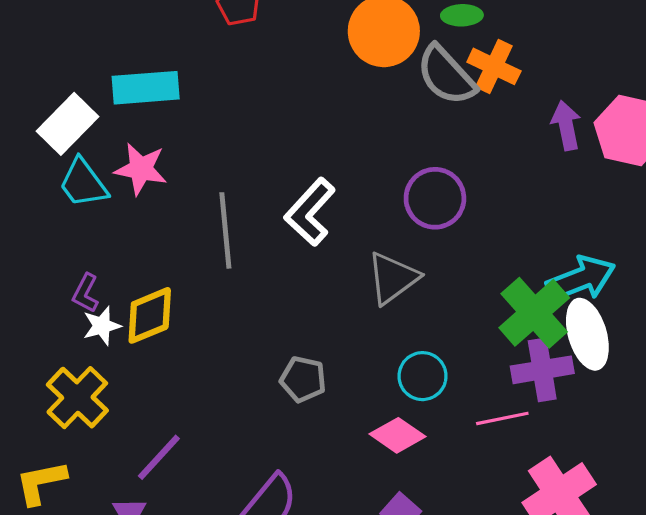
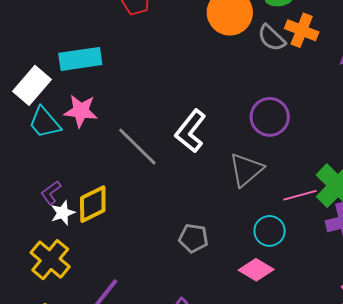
gray semicircle: (446, 75) -> (272, 38), size x0.7
gray line: (225, 230) -> (137, 147), turned -36
purple L-shape: (86, 293) -> (51, 193), turned 30
pink line: (502, 418) -> (300, 195), moved

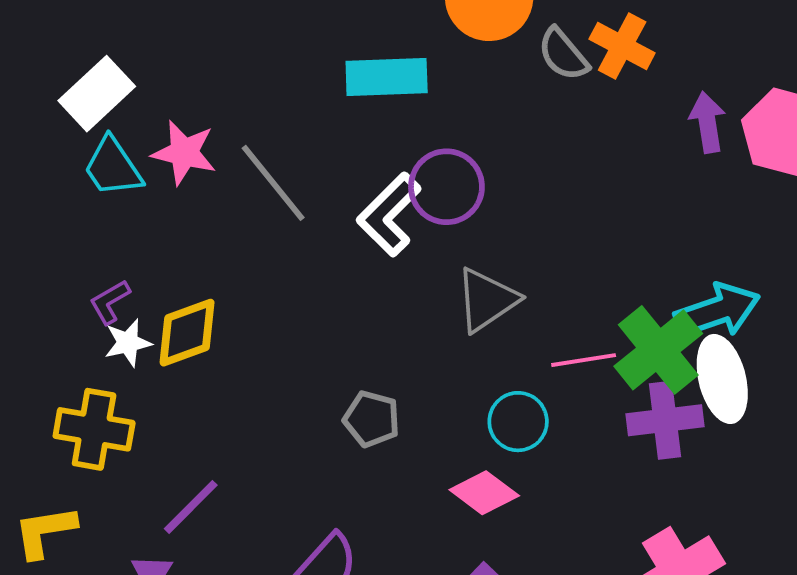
cyan rectangle: (80, 59) -> (387, 77), moved
purple circle: (270, 117) -> (446, 187), moved
gray line: (137, 147) -> (273, 183), moved
yellow cross: (50, 260) -> (94, 429), turned -36

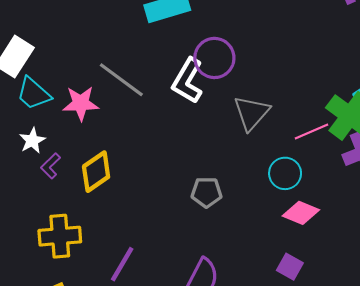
pink star: (184, 153) -> (81, 103), moved
white star: (128, 343) -> (32, 141), moved
pink diamond: (484, 493) -> (301, 213), moved

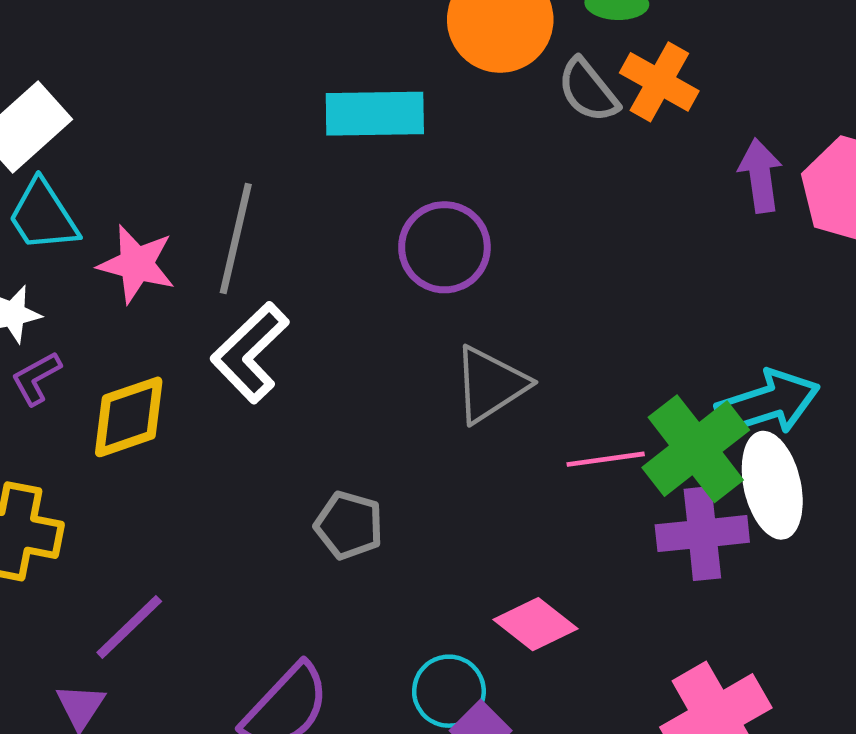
gray line: (121, 80) -> (236, 239), turned 51
white L-shape: (188, 81) -> (250, 353), moved
cyan circle: (285, 173) -> (449, 691), moved

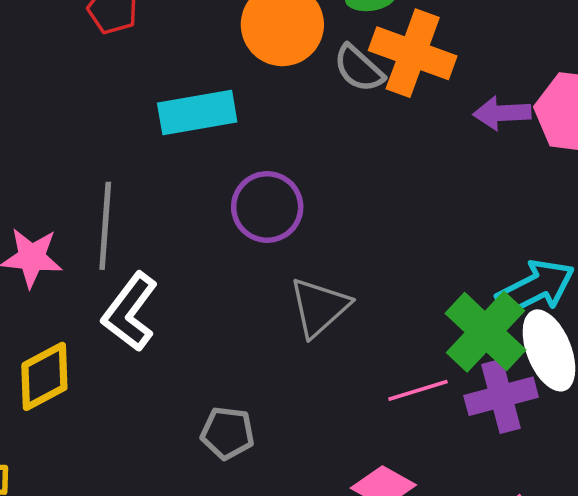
orange cross: (659, 82) -> (413, 53), size x1.4
purple arrow: (760, 176) -> (502, 113), turned -76
pink line: (606, 459) -> (418, 390), moved

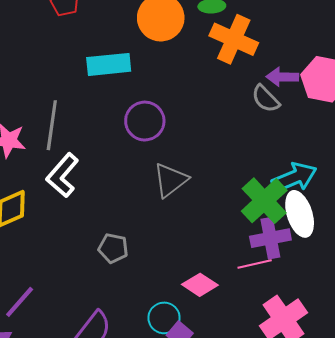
gray semicircle: (359, 68) -> (266, 99), moved
pink line: (418, 390) -> (255, 264), moved

